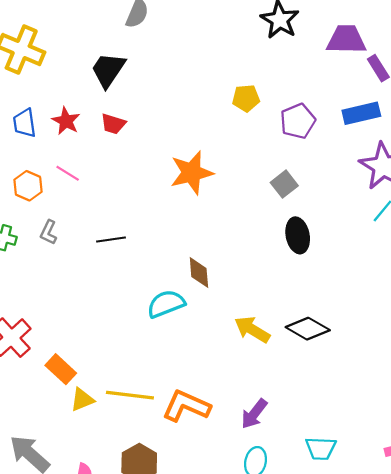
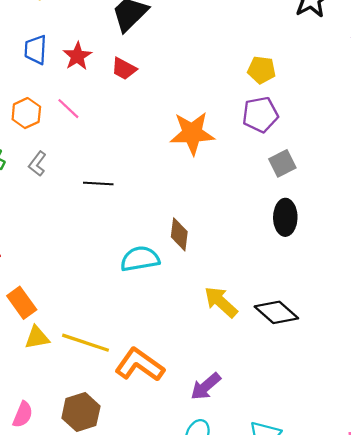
purple pentagon: (298, 121) -> (260, 115), moved

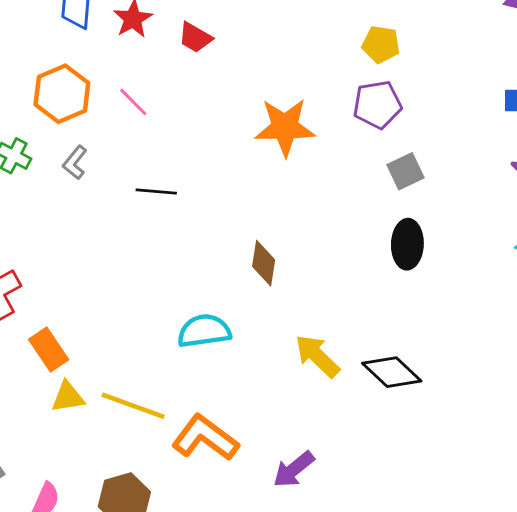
pink line: (68, 109) -> (133, 102), moved
orange hexagon: (26, 113) -> (62, 94), size x1.4
cyan semicircle: (140, 259) -> (204, 331), moved

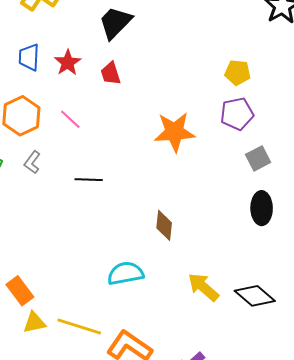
red trapezoid: (195, 38) -> (111, 73), turned 45

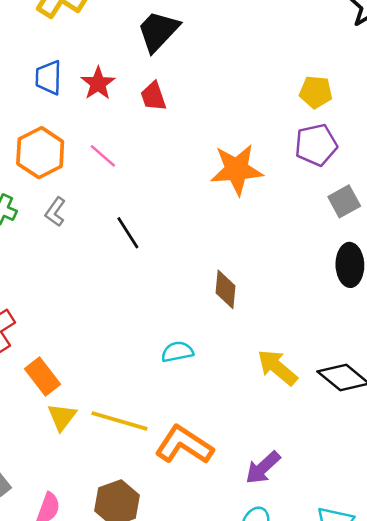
black line: (89, 180) -> (128, 233), turned 56
cyan semicircle: (125, 273) -> (177, 352), size x0.7
yellow triangle: (34, 322) -> (62, 417), turned -40

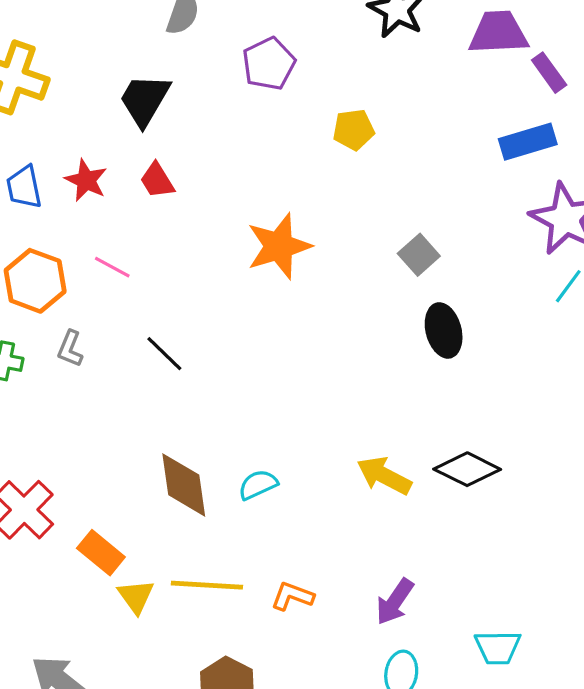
purple pentagon: (316, 145) -> (269, 64), moved
brown diamond: (225, 289) -> (184, 485), moved, size x1.4
orange L-shape: (184, 445) -> (292, 596), size x0.6

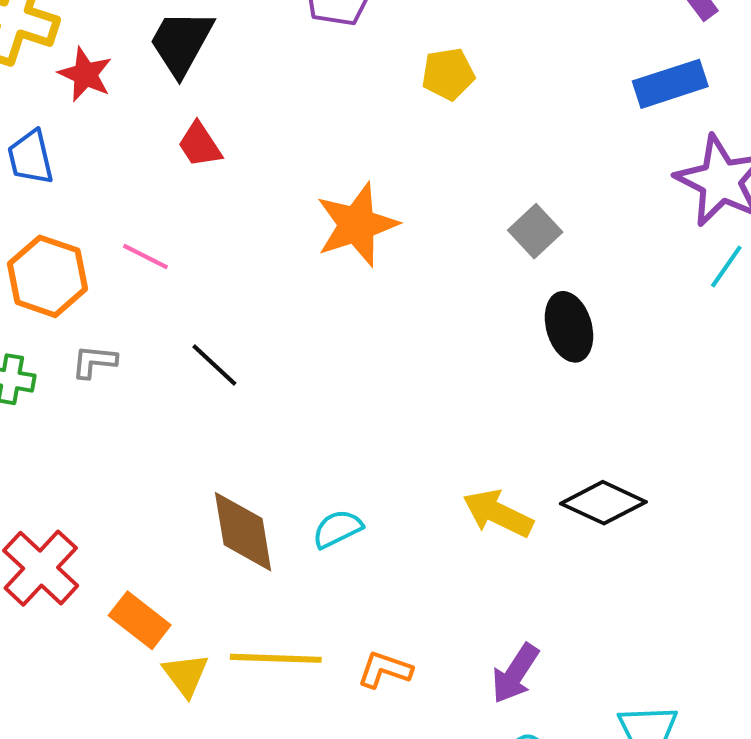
red star: (86, 180) -> (85, 74), moved
gray L-shape: (70, 349) -> (94, 362), turned 75

